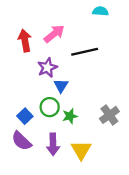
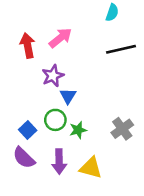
cyan semicircle: (100, 11) -> (112, 13), turned 105
black line: (85, 52) -> (121, 49), moved
yellow triangle: (81, 150) -> (91, 168), turned -45

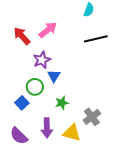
red arrow: (28, 45) -> (22, 36), turned -30
green circle: (55, 120) -> (35, 87), moved
gray cross: (122, 129) -> (92, 117), moved
purple semicircle: (24, 158) -> (19, 136), moved

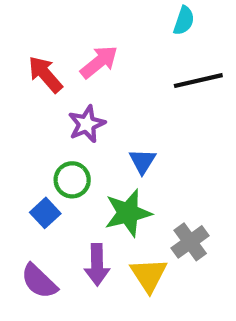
blue triangle: (54, 76) -> (142, 161), moved
green star: (62, 103) -> (128, 213), size x1.6
yellow triangle: (72, 133) -> (149, 275), turned 42

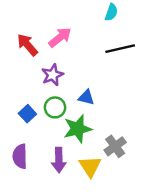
blue triangle: (142, 161) -> (86, 97), turned -48
green circle: (72, 180) -> (55, 107), moved
blue square: (45, 213) -> (27, 114), moved
purple semicircle: (39, 281) -> (20, 156), moved, turned 45

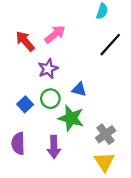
black line: (120, 49) -> (110, 45), turned -35
green star: (78, 129) -> (71, 118), turned 30
yellow triangle: (90, 166) -> (104, 162), moved

